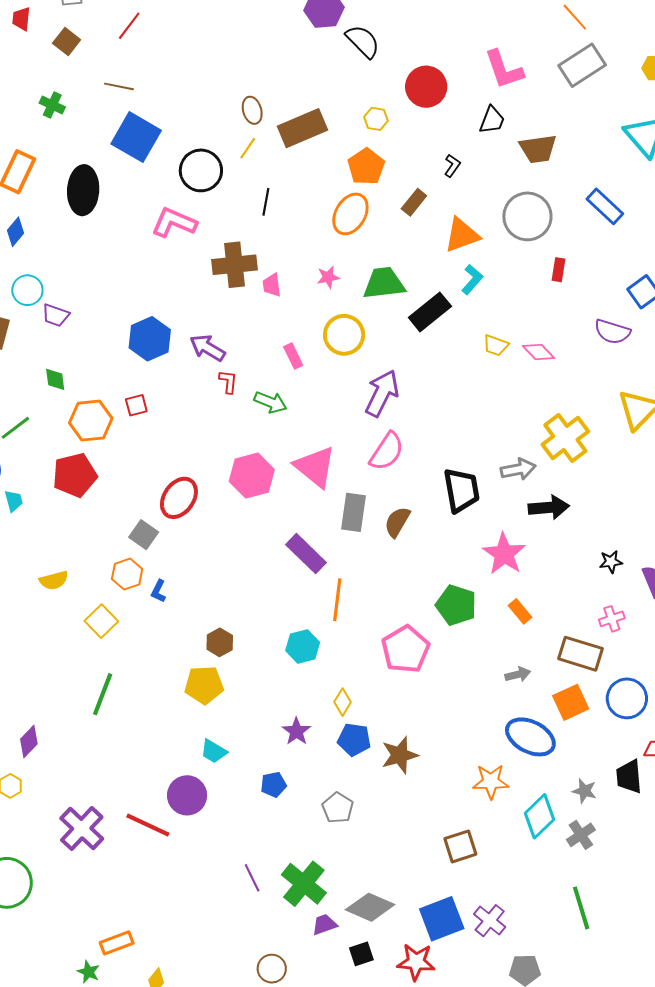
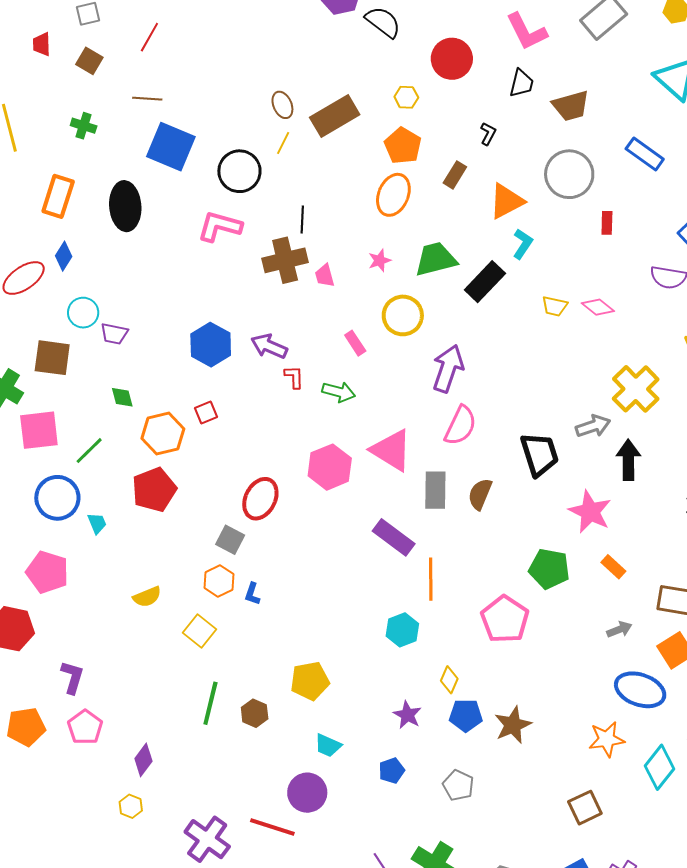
black line: (266, 202) -> (302, 220), moved
black arrow: (549, 507) -> (628, 460), turned -78
brown hexagon: (220, 642) -> (255, 713), moved

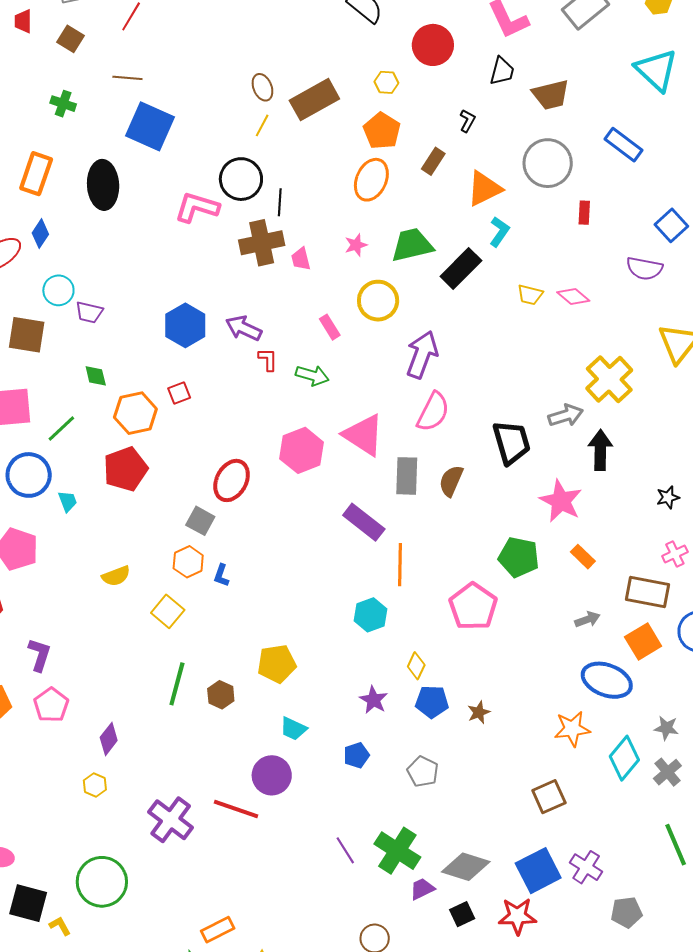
black circle: (239, 171) -> (241, 179), moved
brown star: (513, 725) -> (479, 712), size x0.6

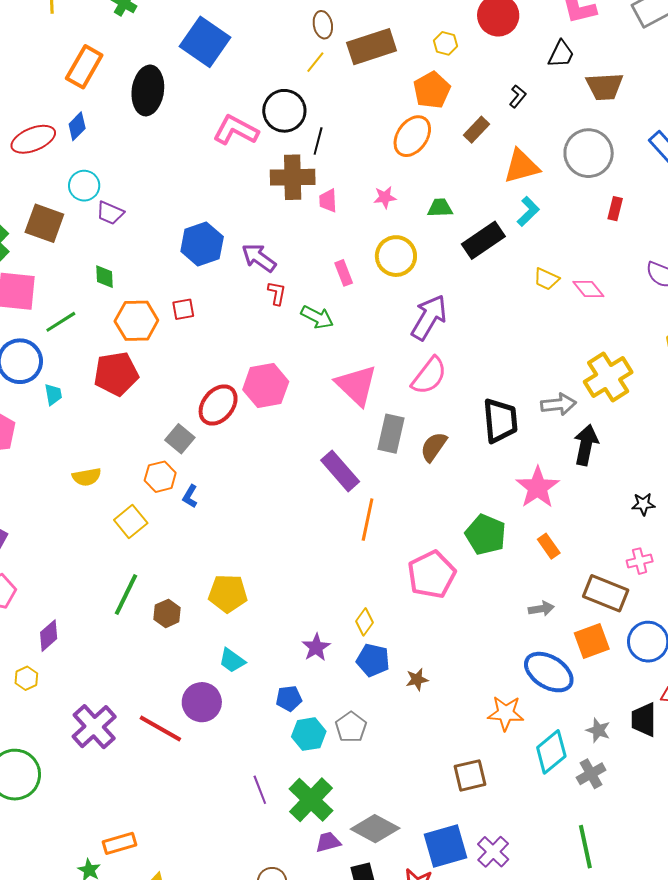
green trapezoid: (412, 245) -> (440, 208), size x0.6
pink hexagon: (302, 450) -> (266, 386), moved
cyan hexagon: (370, 615) -> (309, 734), moved

